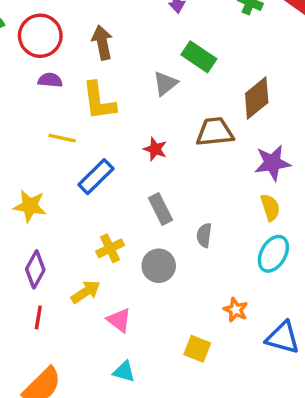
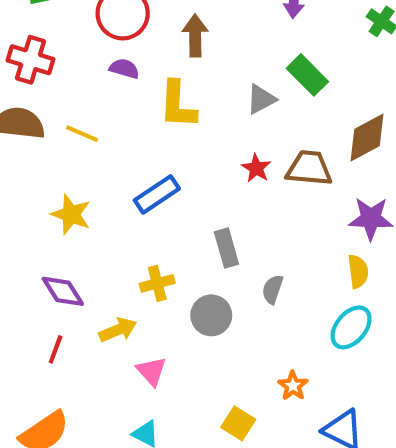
yellow line: (62, 138) -> (82, 134), moved
red star: (155, 149) -> (256, 168), moved
purple diamond: (35, 269) -> (63, 291), turned -72

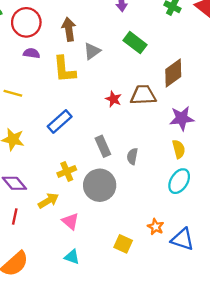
gray triangle: (261, 99) -> (92, 51), moved
gray semicircle: (273, 289) -> (132, 156), moved
gray circle: (211, 315) -> (100, 185), size x1.4
orange star: (293, 386) -> (156, 227), moved

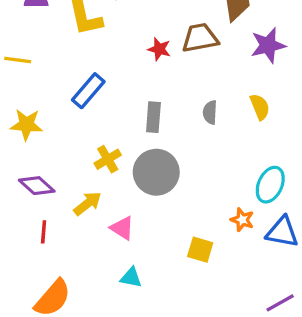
purple star: (182, 118) -> (268, 45), moved
gray rectangle: (103, 146) -> (153, 117), turned 36
gray semicircle: (132, 156) -> (210, 112), moved
cyan ellipse: (179, 181) -> (270, 185), moved

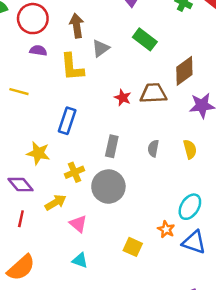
blue rectangle: (88, 91) -> (67, 121), turned -30
yellow star: (26, 125) -> (38, 153), moved

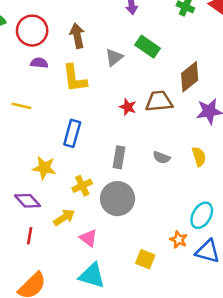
gray triangle: (101, 48) -> (114, 57), moved
gray semicircle: (153, 148) -> (162, 157), turned -77
cyan triangle: (80, 260) -> (92, 276), size x1.6

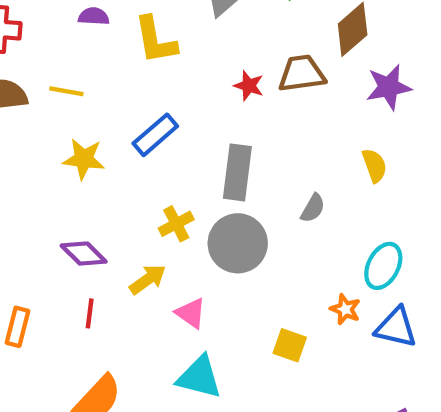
blue rectangle: (72, 133) -> (155, 135), turned 36
gray rectangle: (119, 157) -> (237, 172), size x1.4
gray semicircle: (162, 157) -> (313, 208), moved, turned -78
yellow star: (44, 168) -> (84, 159), moved

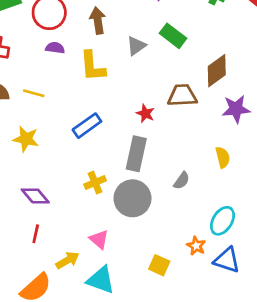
red star: (249, 86) -> (145, 114), moved
yellow star: (84, 159) -> (26, 139), moved
yellow arrow: (148, 279) -> (67, 260), moved

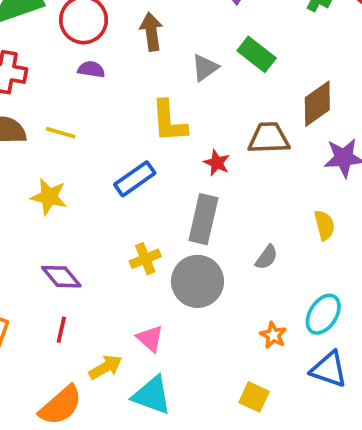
yellow L-shape: (92, 66) -> (169, 121), moved
orange star: (196, 246) -> (273, 335), moved
yellow square: (159, 265) -> (254, 397), moved

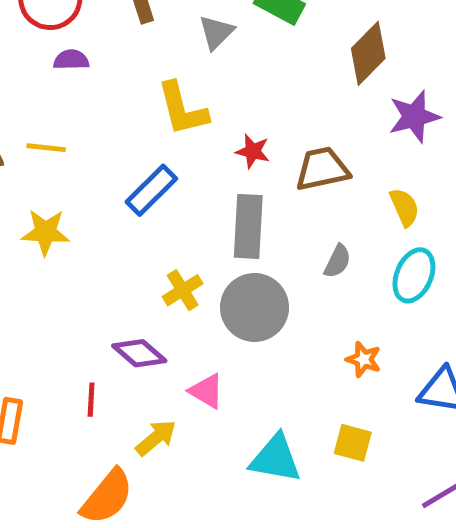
brown trapezoid: (269, 138) -> (322, 169), moved
purple diamond: (61, 277) -> (139, 353), moved
cyan ellipse: (323, 314) -> (414, 275), moved
cyan triangle: (152, 395) -> (275, 458), moved

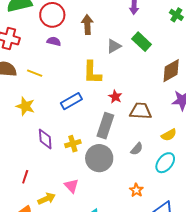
yellow semicircle: (404, 207) -> (169, 135), turned 70
purple diamond: (139, 353) -> (45, 139), moved, turned 30

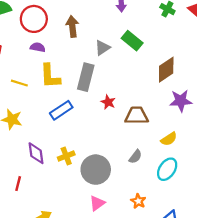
yellow L-shape: (92, 73) -> (50, 76), moved
gray rectangle: (105, 126) -> (86, 77), moved
red line: (25, 177) -> (18, 184), moved
pink triangle: (71, 186) -> (97, 203), moved, turned 42

